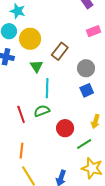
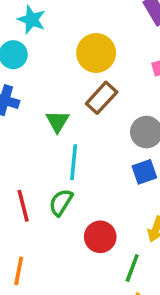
yellow circle: (30, 39) -> (96, 53), moved
green semicircle: (42, 111) -> (61, 202), turned -42
green line: (84, 144) -> (132, 268), turned -42

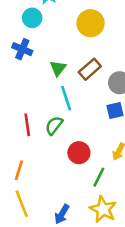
brown rectangle: (102, 98) -> (90, 69), moved
cyan line: (74, 162) -> (66, 98), turned -30

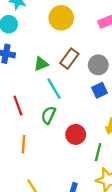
green triangle: (58, 68) -> (41, 64), turned 42
red line: (27, 125) -> (18, 106), moved
orange line: (19, 170) -> (24, 144), moved

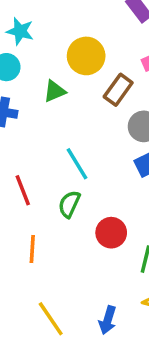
brown rectangle: (69, 59) -> (118, 90), moved
green triangle: (41, 64) -> (55, 91), moved

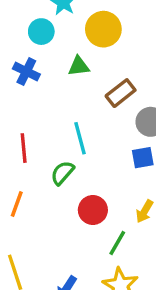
yellow circle: (86, 56) -> (103, 29), moved
brown rectangle: (118, 90) -> (121, 93), moved

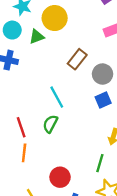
green triangle: (79, 66) -> (37, 37), moved
red line: (24, 148) -> (21, 127), moved
red circle: (93, 210) -> (60, 177), moved

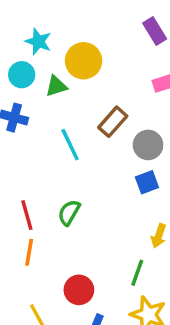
cyan line: (57, 97) -> (70, 145), moved

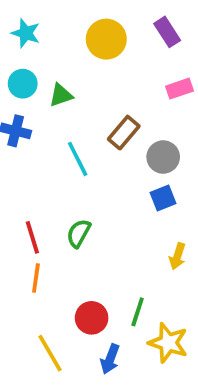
cyan star: (38, 41) -> (26, 33), moved
yellow circle: (84, 61) -> (106, 39), moved
green line: (137, 273) -> (138, 312), moved

